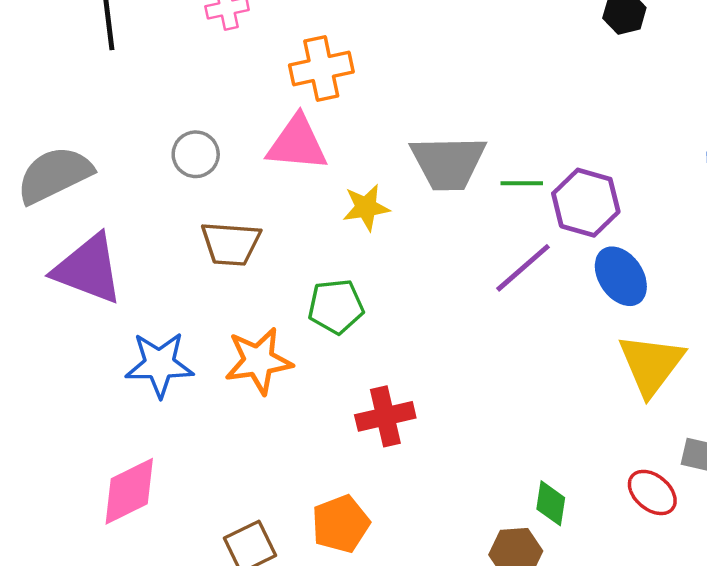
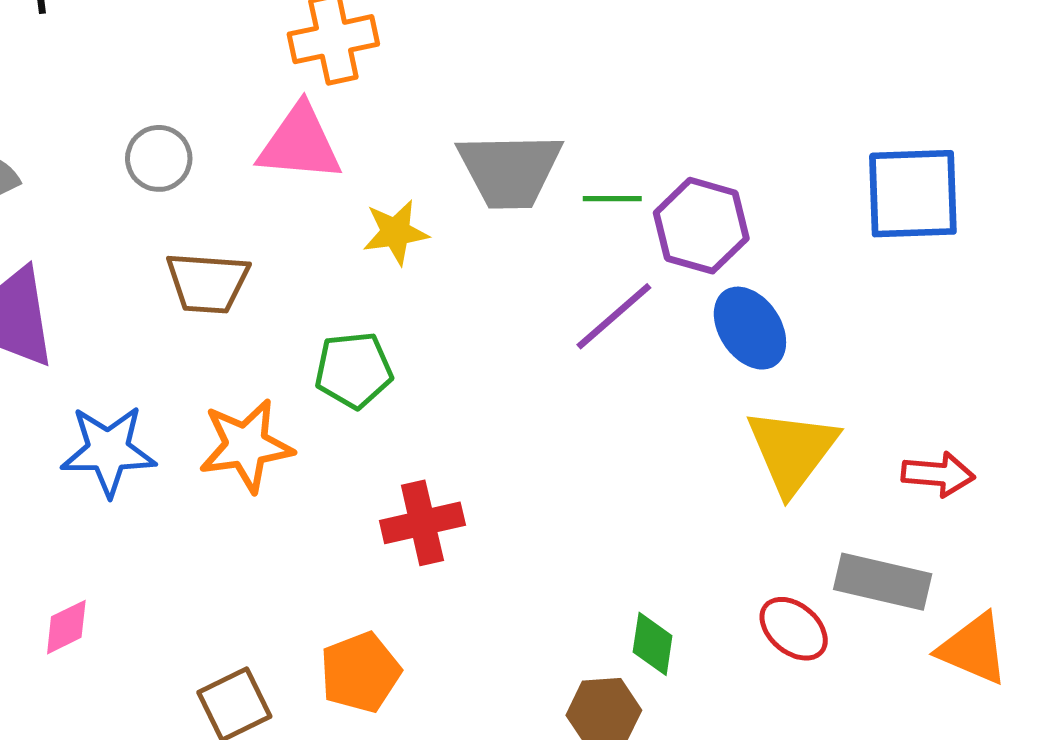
pink diamond: (129, 491) -> (66, 627), size x0.6

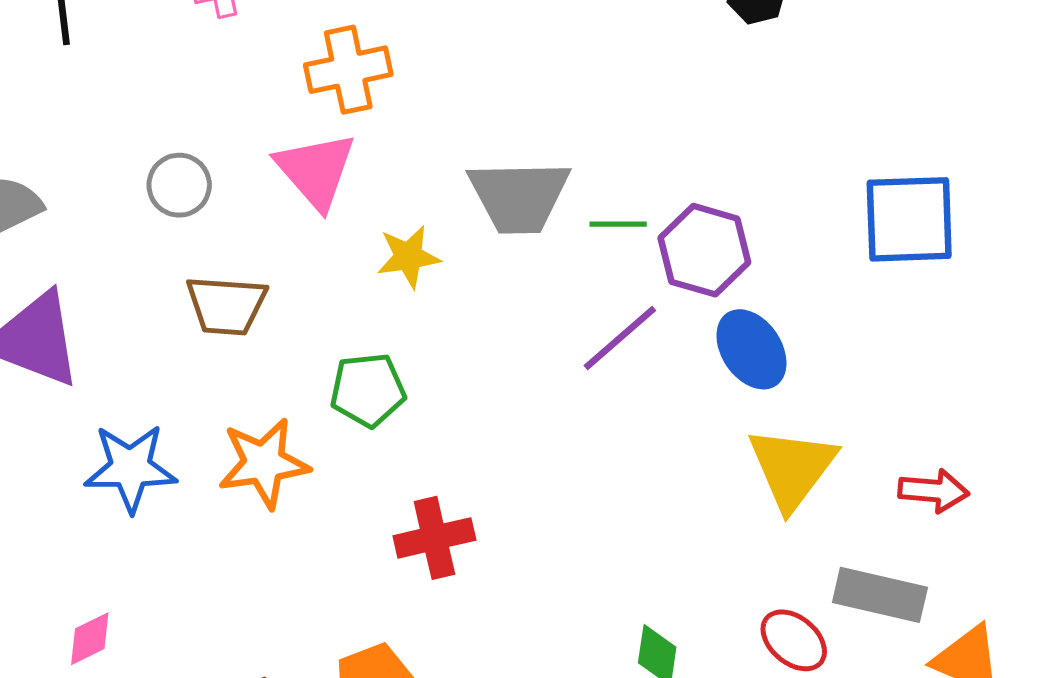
pink triangle: (300, 143) -> (316, 171), turned 44

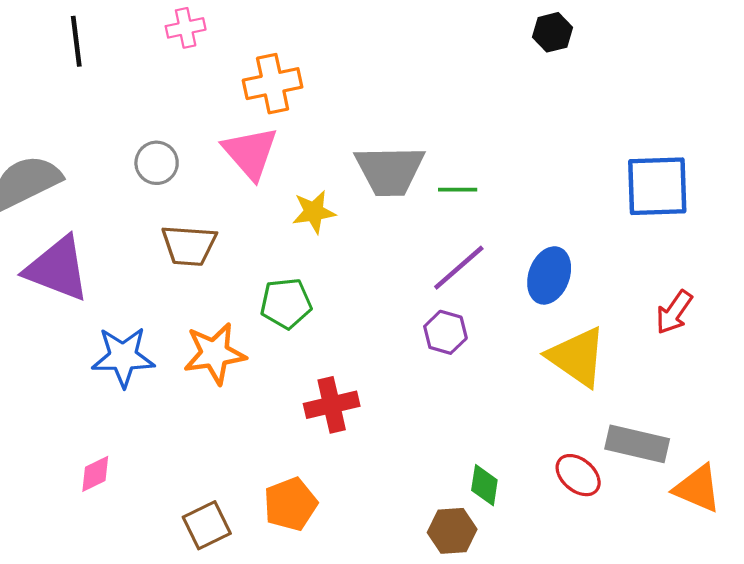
purple hexagon: (704, 250) -> (445, 332), moved, size x0.7
blue ellipse: (751, 349) -> (549, 275), turned 54
yellow triangle: (792, 468) -> (577, 357), turned -32
red arrow: (934, 491) -> (674, 312), moved, turned 120

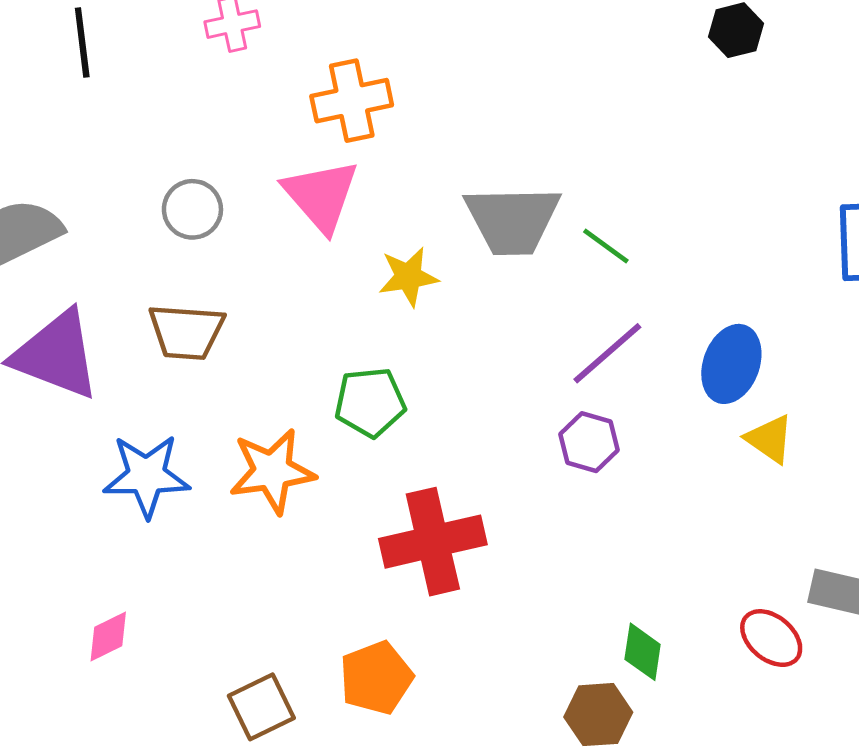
green line: (458, 190) -> (606, 246), turned 36
brown trapezoid: (189, 245) -> (186, 332), moved
yellow triangle: (577, 357) -> (770, 439), moved, size x0.6
red cross: (332, 405) -> (433, 542), size x1.4

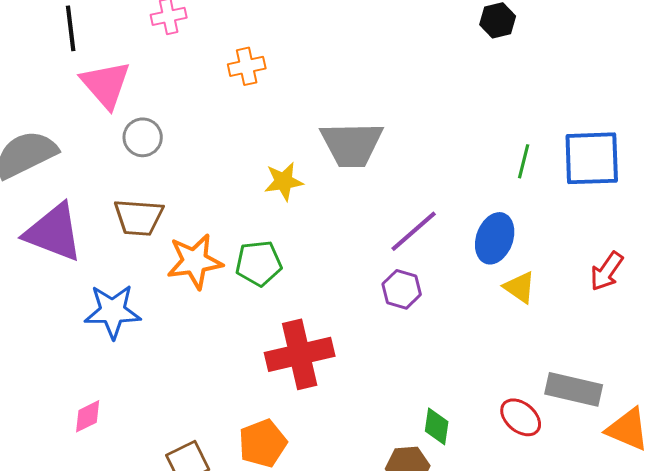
orange cross: (352, 101) -> (247, 66), size x0.7
pink triangle: (321, 196) -> (106, 84), moved
green line: (606, 246) -> (524, 161), moved, turned 68
orange star: (272, 471) -> (195, 261), moved

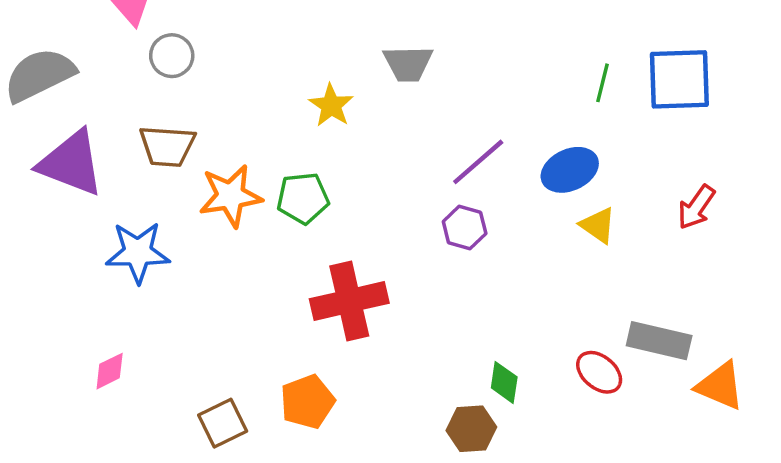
gray trapezoid: (352, 144) -> (408, 64), size x0.7
yellow star: (284, 181) -> (331, 105), turned -30
blue ellipse: (495, 238) -> (570, 170), turned 45

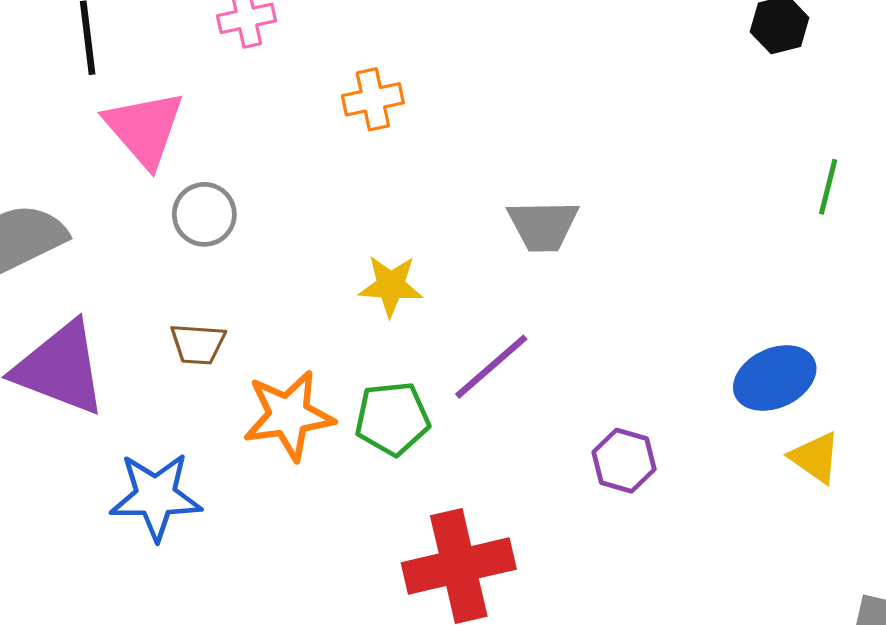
green line: (603, 83) -> (828, 187), moved
yellow star: (331, 105) -> (391, 286), moved, turned -30
brown trapezoid: (167, 146) -> (198, 344), size x0.7
purple line: (478, 162) -> (491, 367), moved

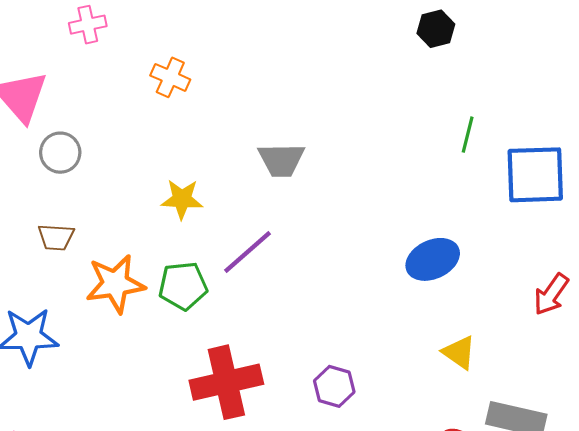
orange cross: (373, 99) -> (170, 77), turned 36
yellow triangle: (815, 457) -> (459, 353), moved
purple hexagon: (624, 461) -> (334, 386), moved

